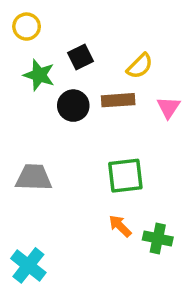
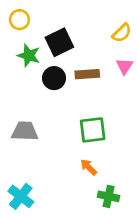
black square: (80, 57) -> (59, 42), size x1.5
yellow semicircle: (140, 66) -> (122, 33), moved
pink triangle: (168, 107) -> (124, 66), moved
green cross: (158, 239) -> (109, 196), moved

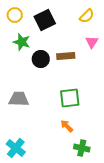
yellow semicircle: (122, 33) -> (87, 16), moved
black square: (59, 42) -> (45, 20), moved
pink triangle: (124, 66) -> (92, 42), moved

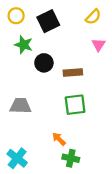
brown rectangle: (66, 56) -> (73, 73), moved
orange arrow: (67, 126) -> (59, 139), moved
green cross: (82, 148) -> (71, 158), moved

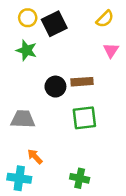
yellow circle: (16, 16) -> (28, 18), moved
black circle: (44, 63) -> (55, 87), moved
orange arrow: (59, 139) -> (35, 157), moved
cyan cross: (17, 158) -> (19, 178), turned -30

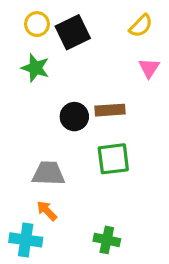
gray trapezoid: (23, 119) -> (48, 173), moved

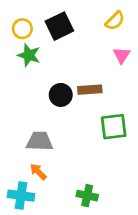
yellow circle: (37, 24) -> (22, 29), moved
green square: (113, 159) -> (114, 127), moved

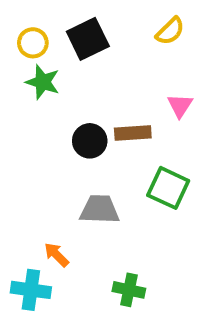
pink triangle: (122, 55) -> (180, 106), moved
green square: (114, 127) -> (168, 188), turned 32
gray trapezoid: (40, 141) -> (100, 210), moved

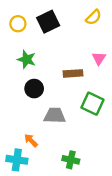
green star: (43, 82) -> (27, 59), moved
black circle: (90, 141) -> (34, 89), moved

